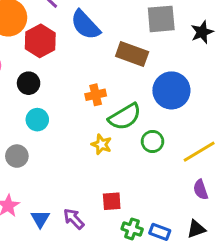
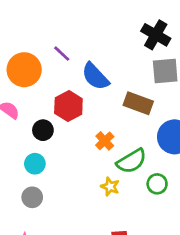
red hexagon: (40, 41) -> (68, 106), moved
orange cross: (96, 95) -> (105, 141), turned -30
cyan circle: (37, 120) -> (35, 164), moved

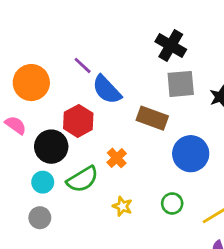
purple line: (62, 54) -> (83, 65), moved
black circle: (43, 130) -> (51, 147), size x1.5
green semicircle: (132, 161) -> (83, 179), moved

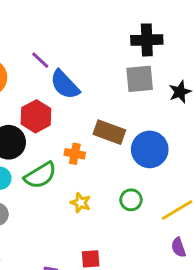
black cross: (171, 46) -> (147, 40), moved, turned -32
brown rectangle: (152, 118) -> (109, 132), moved
orange cross: (117, 158) -> (75, 154), turned -36

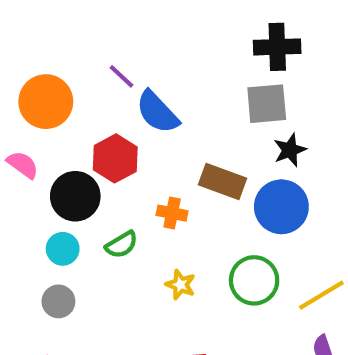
black star: (180, 92) -> (290, 150), moved
green semicircle: (40, 175) -> (122, 245), size x0.7
green circle: (131, 200) -> (254, 280), size x1.5

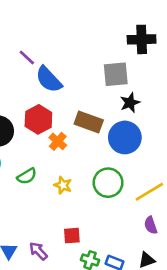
black cross: (277, 47) -> (142, 39), moved
red hexagon: (115, 158) -> (38, 119), moved
orange cross: (172, 213) -> (58, 141), turned 30
green semicircle: (122, 245) -> (27, 176), moved

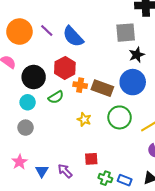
purple line: (27, 58) -> (47, 31), moved
brown rectangle: (89, 122) -> (102, 88), moved
orange cross: (58, 141) -> (80, 85), turned -32
green semicircle: (27, 176) -> (56, 97), moved

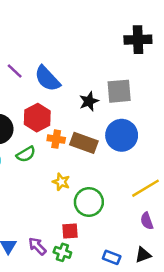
gray square: (126, 33) -> (119, 91), moved
black star: (137, 55) -> (89, 101), moved
green circle: (120, 117) -> (89, 202), moved
green cross: (105, 178) -> (62, 252), moved

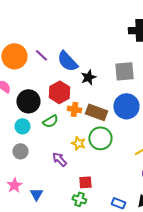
black star: (89, 101) -> (88, 77), moved
green circle: (89, 202) -> (100, 138), moved
purple arrow: (37, 246) -> (59, 159), moved

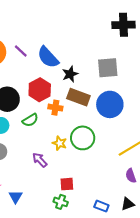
brown rectangle: (96, 112) -> (78, 97), moved

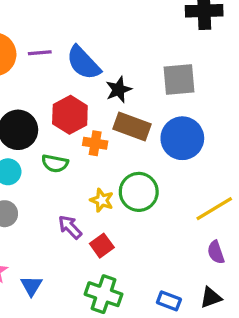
purple line: (21, 51) -> (40, 53), turned -48
green semicircle: (30, 120) -> (55, 163), turned 42
red square: (67, 184) -> (102, 246), moved, turned -32
green cross: (61, 202) -> (104, 294), size x1.5

